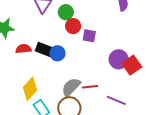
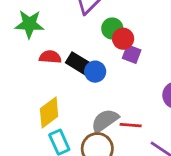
green circle: (66, 12) -> (112, 28), moved
purple square: (89, 36) -> (132, 54), moved

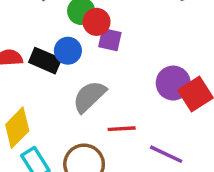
blue circle: (95, 72) -> (68, 51), moved
gray semicircle: (105, 121) -> (89, 96), moved

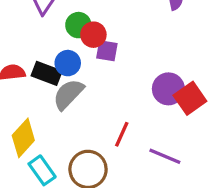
gray semicircle: (89, 96) -> (68, 94), moved
red line: (122, 129) -> (122, 134), turned -60

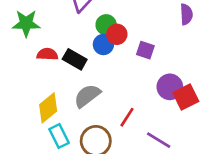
purple square: (107, 51) -> (145, 50), moved
blue circle: (68, 63) -> (103, 44), moved
gray semicircle: (68, 94) -> (87, 96), moved

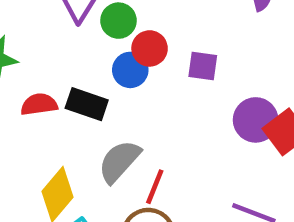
green circle: (106, 25) -> (119, 21), moved
red line: (127, 117) -> (155, 187), moved

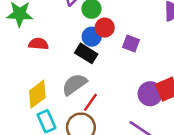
black rectangle: (87, 104) -> (86, 53), moved
purple circle: (256, 120) -> (150, 94), moved

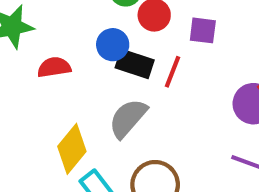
blue circle: (92, 37) -> (113, 45), moved
red line: (90, 102) -> (172, 72), moved

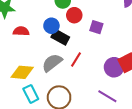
red line: (172, 72) -> (76, 59), moved
yellow diamond: (72, 149) -> (22, 72), turned 45

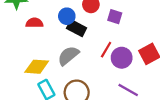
red line: (76, 59) -> (106, 50), moved
purple circle: (114, 67) -> (122, 58), moved

